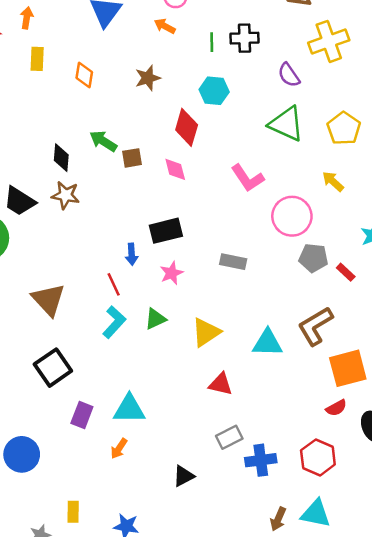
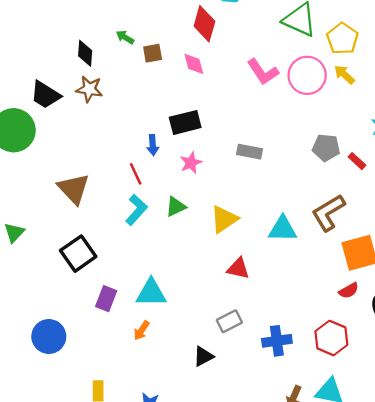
yellow pentagon: (344, 128) -> (342, 39), moved
green arrow: (103, 141) -> (125, 37), size x0.7
pink circle: (292, 216) -> (307, 75), moved
gray rectangle: (229, 437) -> (229, 321), moved

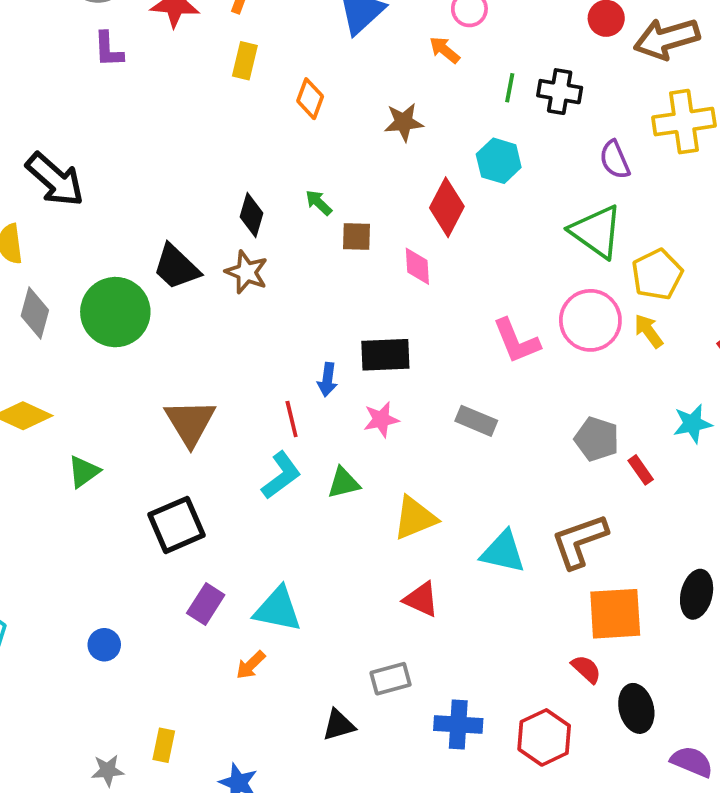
pink L-shape: (263, 72) -> (516, 341), moved
red semicircle: (349, 291) -> (586, 669), turned -120
blue circle: (49, 337) -> (104, 645), size x0.6

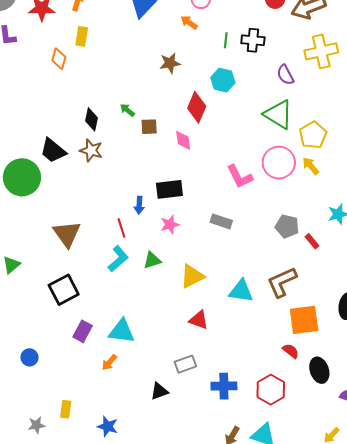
orange diamond: (310, 99) -> (59, 59), moved

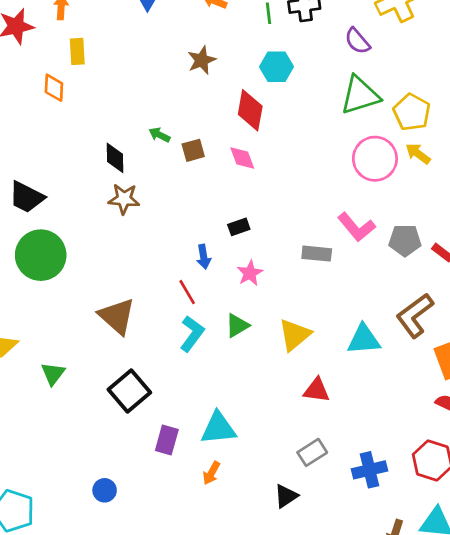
green triangle: (278, 114) -> (360, 95), turned -36
black trapezoid: (53, 151) -> (27, 197), moved
pink L-shape: (240, 177) -> (356, 227), moved
black rectangle: (169, 189) -> (239, 227), size x0.6

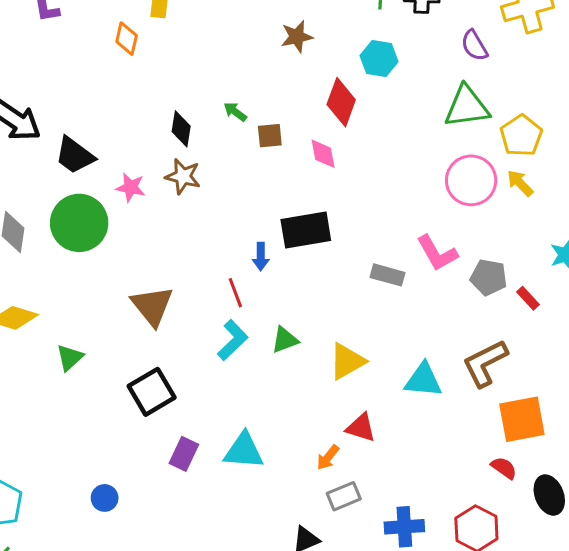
black rectangle: (239, 227) -> (306, 230), size x2.0
pink star: (250, 273) -> (131, 187), moved, turned 30
orange arrow: (211, 473) -> (328, 457), moved

